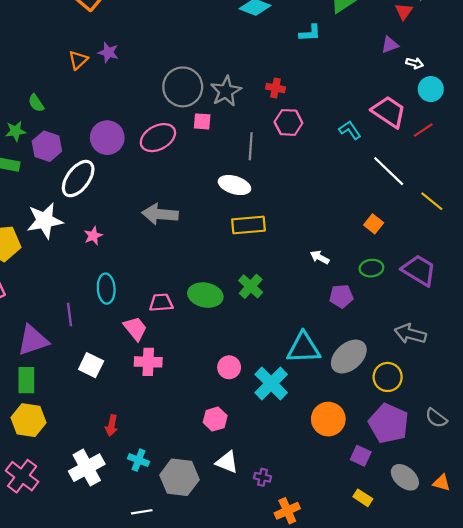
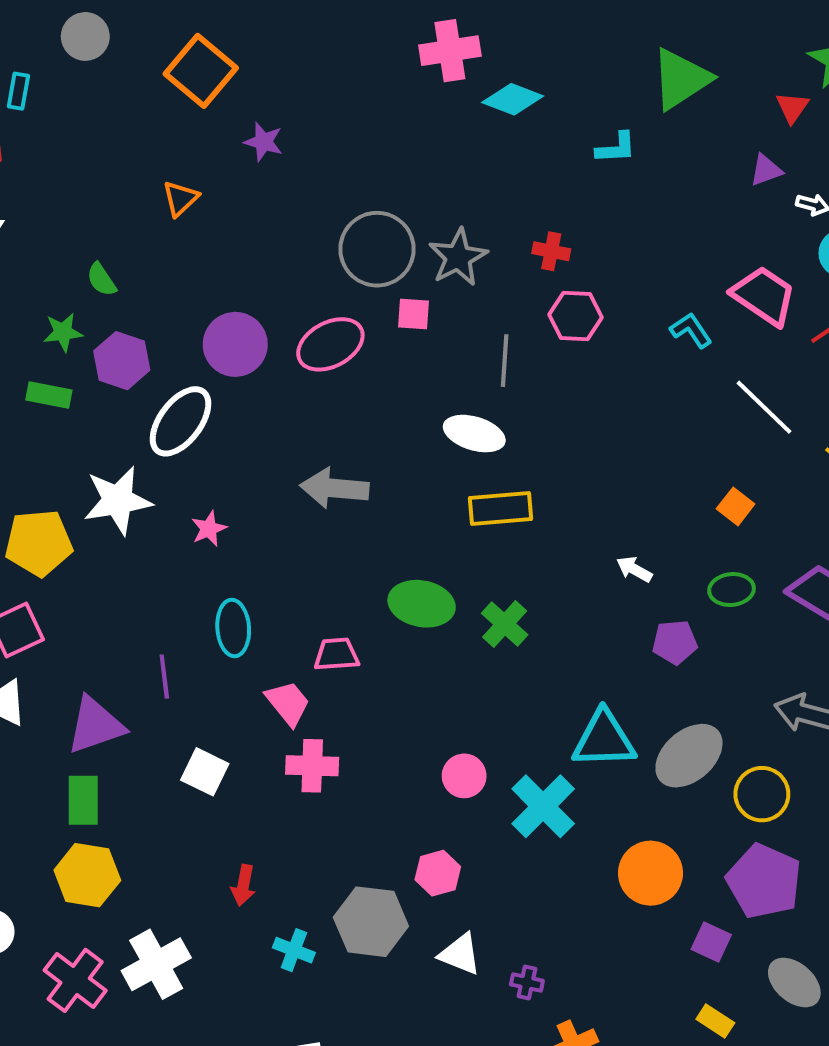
purple star: (108, 52) -> (264, 142), moved
green ellipse: (205, 295) -> (422, 604), moved
white cross: (87, 468) -> (156, 964), moved
gray hexagon: (179, 477) -> (371, 922), moved

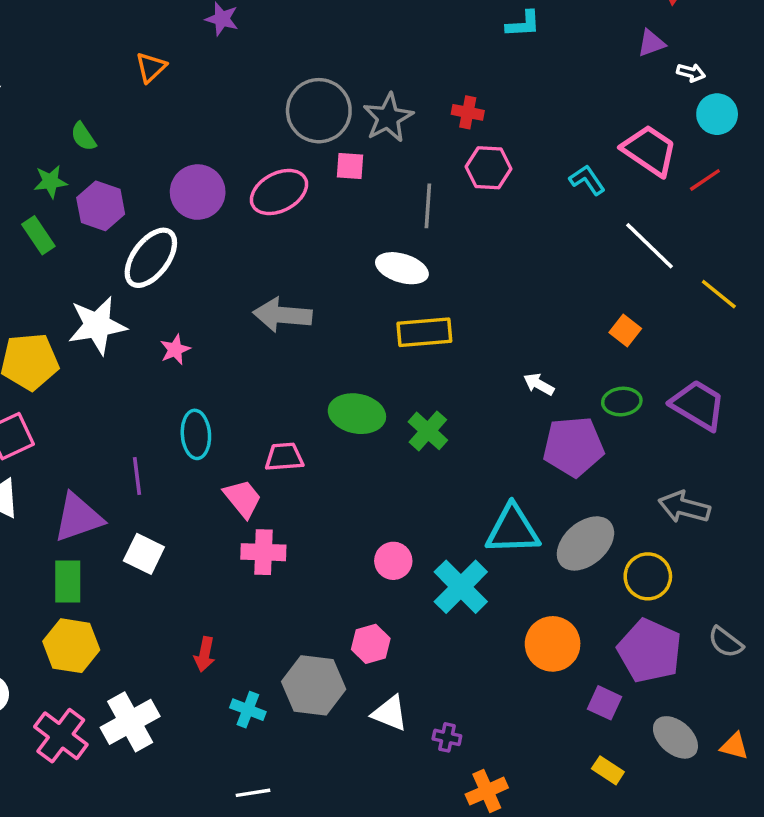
green rectangle: (49, 395) -> (38, 235), turned 45
purple pentagon: (675, 642) -> (573, 447), size x1.6
white square: (205, 772) -> (144, 554), moved

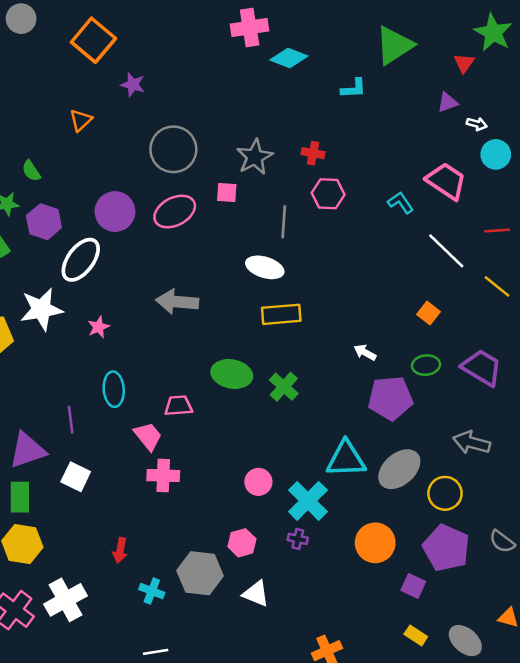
gray circle: (319, 111) -> (173, 149), moved
red line: (705, 180) -> (497, 231), moved, turned 30
purple cross: (447, 737) -> (298, 539), moved
gray ellipse: (675, 737) -> (465, 641), moved

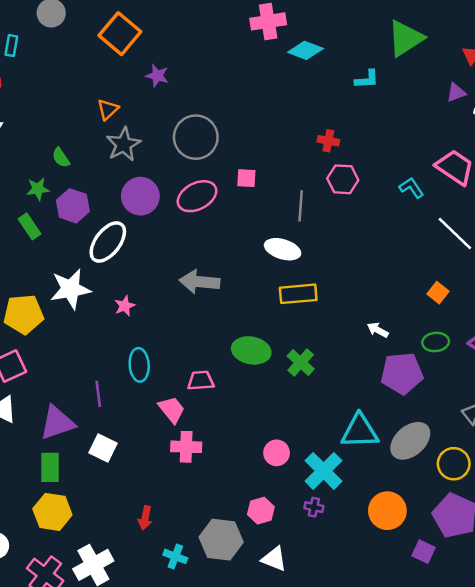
gray star: (255, 157) -> (123, 144), moved

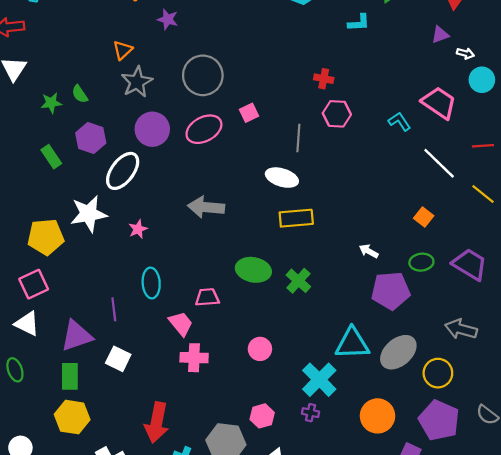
pink square: (246, 178) -> (249, 113), turned -30
green star: (38, 189) -> (51, 103), moved
pink circle: (277, 453) -> (260, 349), moved
red arrow: (145, 518) -> (157, 423), size x1.8

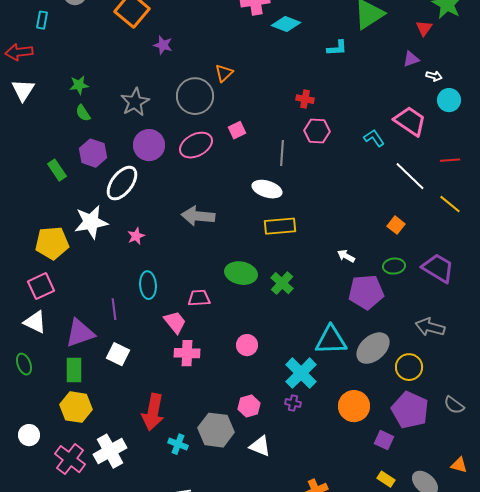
orange triangle: (123, 50) -> (224, 73), moved
green star: (51, 103) -> (79, 85), moved

